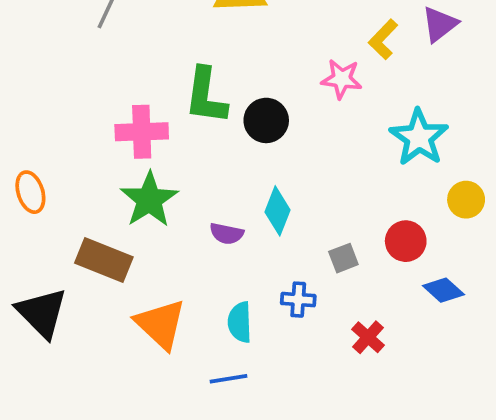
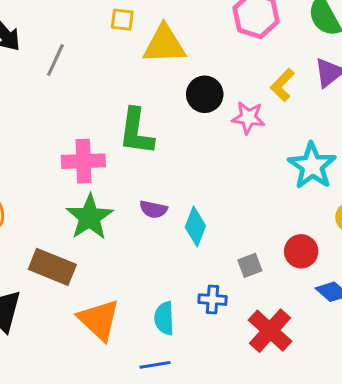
black circle: (266, 120) -> (205, 94), moved
purple semicircle: (227, 234) -> (153, 209), moved
red cross: (368, 337) -> (270, 331), size x1.6

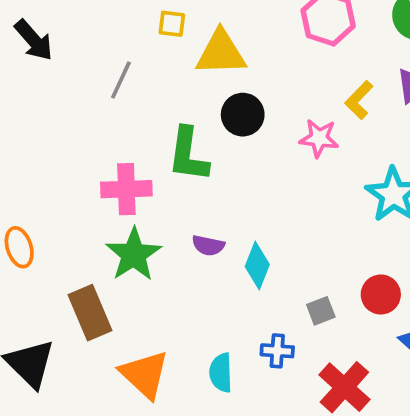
gray line: (55, 60) -> (121, 80), moved
black circle: (205, 94) -> (243, 115), moved
brown rectangle: (52, 267) -> (90, 313), turned 45

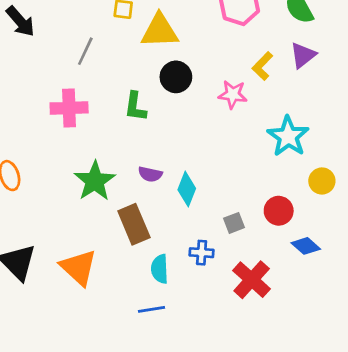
green L-shape: (188, 155) -> (135, 107), size x0.7
pink cross: (126, 189) -> (69, 108), moved
brown rectangle: (90, 313) -> (134, 224), moved
orange triangle: (145, 374) -> (79, 268), moved

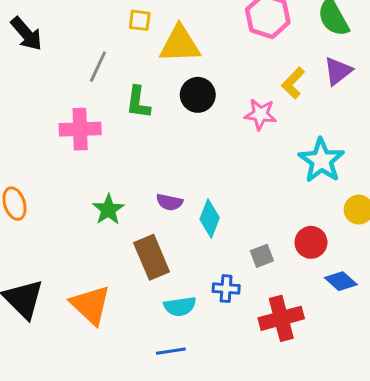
green L-shape: (135, 107) -> (138, 102), moved
green star: (95, 181) -> (108, 210), size x0.7
cyan semicircle: (160, 269) -> (180, 306), turned -96
red cross: (252, 280) -> (281, 318), turned 33

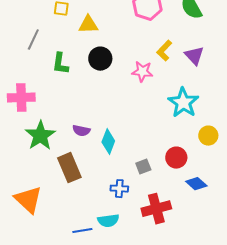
yellow triangle: (180, 44) -> (88, 25), size x0.7
purple triangle: (338, 71) -> (194, 56), moved, turned -35
pink cross: (80, 129) -> (21, 98), moved
green star: (108, 210) -> (40, 136), size x1.4
cyan semicircle: (180, 306) -> (108, 221), moved

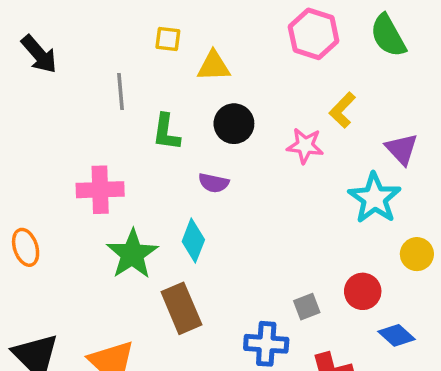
gray line: (33, 40) -> (120, 91), turned -30
purple triangle: (194, 56) -> (402, 149), moved
purple semicircle: (81, 131) -> (214, 183), moved
cyan diamond: (108, 142) -> (193, 241), moved
blue cross: (119, 189) -> (266, 344), size x1.4

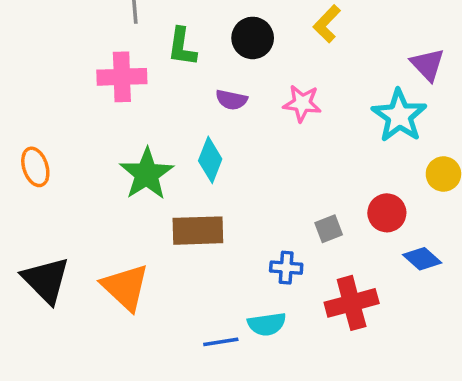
yellow L-shape: (342, 110) -> (327, 24), moved
pink star: (305, 146) -> (302, 103), moved
pink cross: (100, 190) -> (122, 77), moved
brown rectangle: (181, 308) -> (198, 231), turned -69
blue cross: (266, 344) -> (286, 268), size x0.7

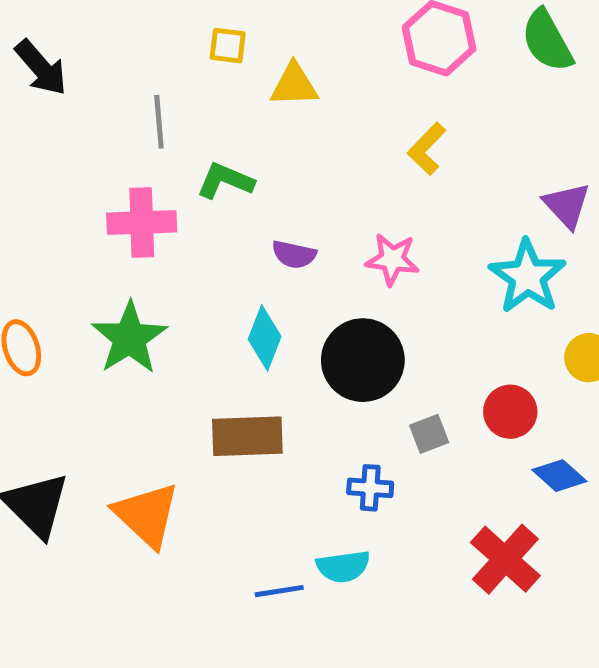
black circle: (253, 38) -> (363, 360), moved, size x1.4
green L-shape: (182, 47) -> (225, 181), turned 105
green star: (147, 174) -> (129, 338), moved
red cross: (352, 303) -> (505, 559), moved, turned -33

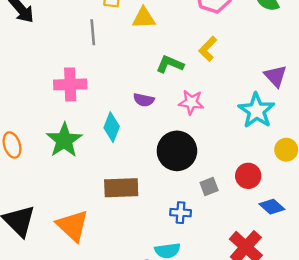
gray line: (159, 122) -> (93, 32), moved
green L-shape: (225, 181) -> (170, 64), moved
cyan diamond: (265, 338) -> (112, 127), moved

